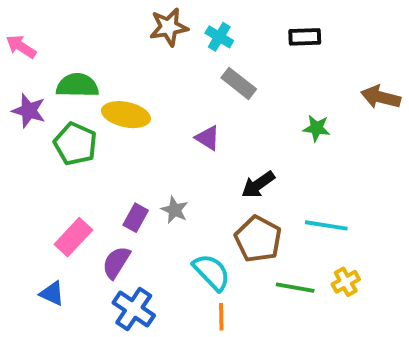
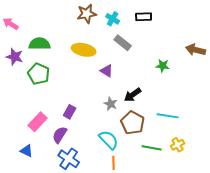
black rectangle: (305, 37) -> (144, 17), moved
yellow ellipse: (126, 115) -> (84, 50), moved
gray star: (175, 210) -> (111, 104), moved

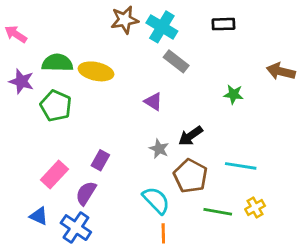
black rectangle: (144, 17) -> (223, 24), moved
cyan cross: (113, 19) -> (162, 27), size x1.5
yellow ellipse: (84, 50) -> (96, 71), moved
blue cross: (69, 159) -> (76, 228), moved

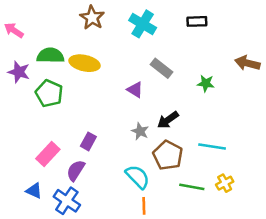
brown star: (125, 20) -> (92, 18), moved, turned -30
gray rectangle: (176, 61) -> (162, 68), moved

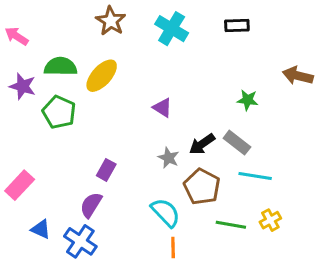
yellow ellipse: (85, 63) -> (102, 76), turned -60
gray rectangle: (162, 68) -> (237, 143), moved
pink rectangle: (48, 154) -> (20, 185), moved

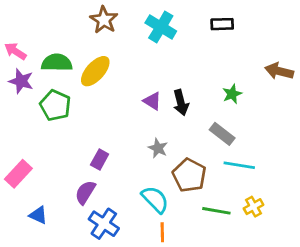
pink arrow: (16, 36) -> (15, 51), moved
green star: (248, 100) -> (232, 94), turned -30
black arrow: (202, 144) -> (181, 103), moved, turned -70
blue cross: (80, 241) -> (104, 224), moved

